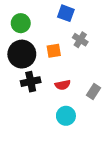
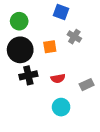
gray rectangle: (94, 92) -> (87, 85), turned 32

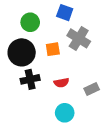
green circle: (19, 21) -> (30, 22), moved
gray cross: (74, 37) -> (79, 38), size x1.5

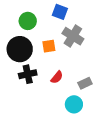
red semicircle: (61, 83) -> (57, 77), turned -40
cyan circle: (65, 113) -> (74, 104), moved

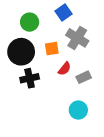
blue square: (60, 12) -> (63, 13), turned 35
red semicircle: (57, 77) -> (65, 69), moved
gray rectangle: (85, 83) -> (84, 77), moved

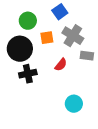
orange square: (52, 49) -> (47, 38), moved
gray rectangle: (84, 77) -> (87, 56), moved, turned 32

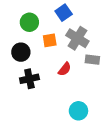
black circle: (20, 49) -> (21, 52), size x0.7

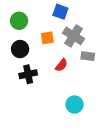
blue square: (64, 13) -> (60, 12), turned -35
green circle: (29, 22) -> (19, 21), moved

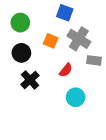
orange square: (47, 38) -> (51, 41), turned 32
black cross: (28, 74) -> (30, 80), turned -30
cyan circle: (75, 105) -> (76, 97), moved

